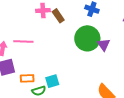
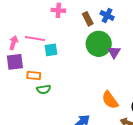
brown rectangle: (58, 16) -> (88, 19), moved
cyan square: (52, 81) -> (51, 50), moved

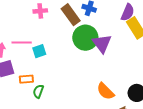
brown rectangle: (88, 19) -> (71, 15), size x1.5
purple triangle: (114, 52) -> (102, 43), size x1.5
green semicircle: (44, 89) -> (38, 91), turned 128

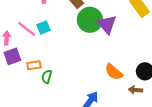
pink line: (22, 42) -> (27, 29), turned 42
cyan square: (39, 51) -> (44, 28), moved

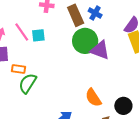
purple triangle: (107, 24) -> (100, 50), turned -45
green semicircle: (47, 77) -> (28, 83), size x1.5

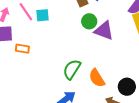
green circle: (85, 41) -> (89, 21), size x0.6
green semicircle: (28, 83) -> (72, 69), moved

